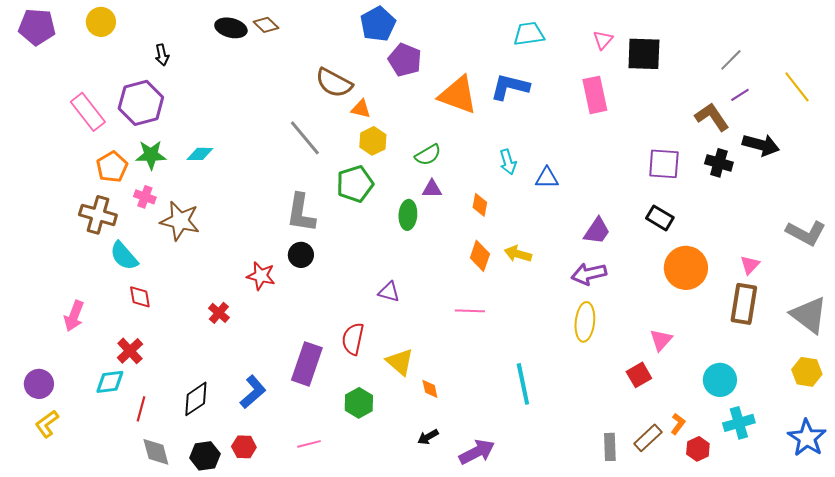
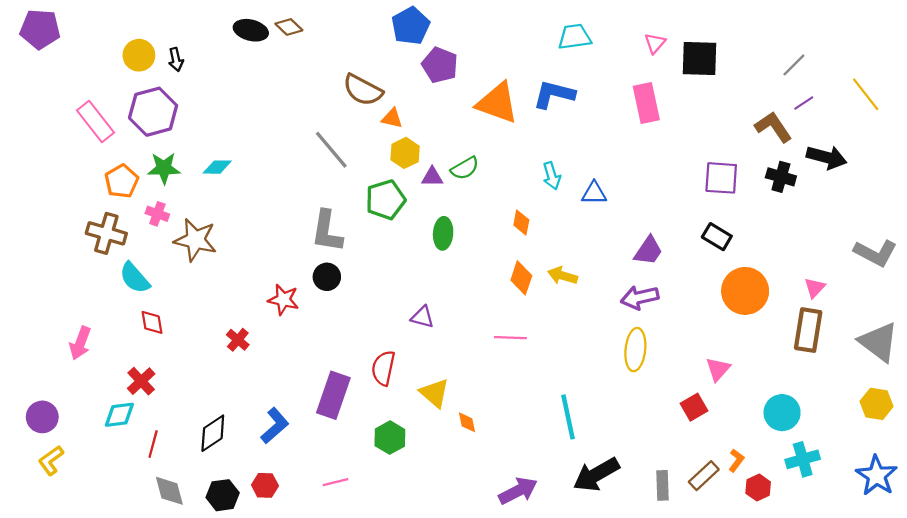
yellow circle: (101, 22) -> (139, 55), moved
purple triangle: (432, 189) -> (432, 177), moved
black arrow: (428, 437) -> (596, 475), moved, size x2.0

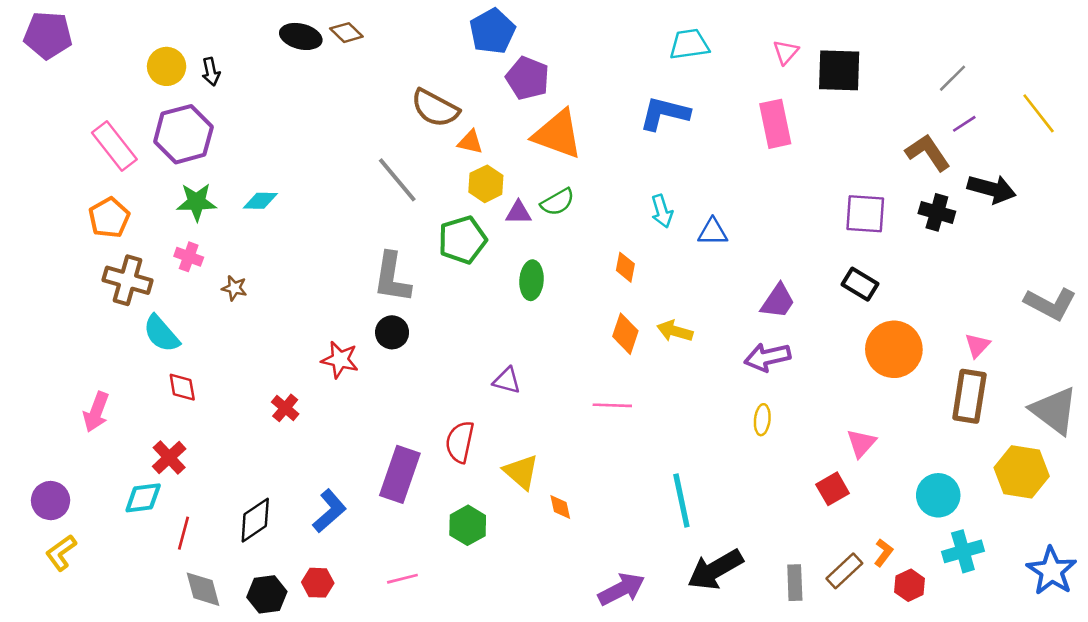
orange triangle: (497, 103) -> (558, 134), moved
orange pentagon: (122, 181) -> (109, 218), moved
brown star: (195, 240) -> (234, 288), size x0.5
yellow ellipse: (635, 350) -> (762, 420), size x0.6
yellow hexagon: (877, 404) -> (1022, 472), moved, size x1.4

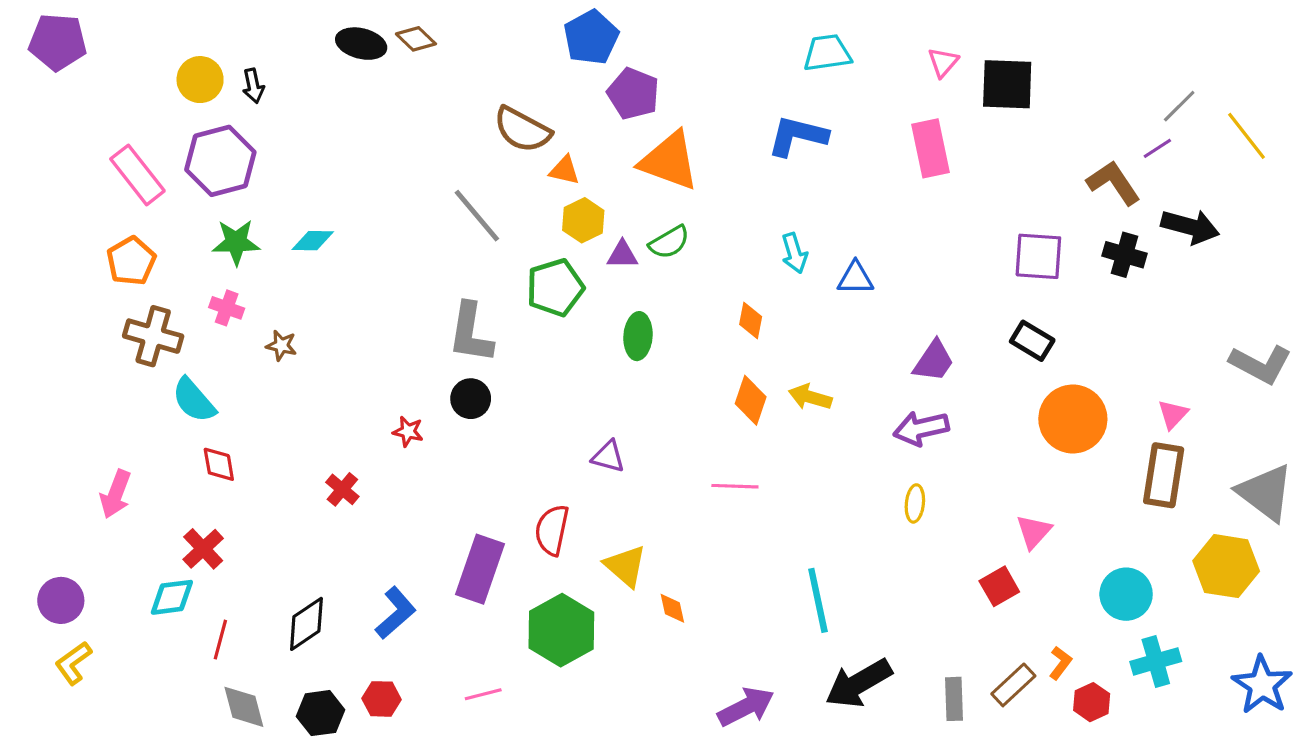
gray line: (953, 78) -> (1179, 106), moved
red star: (340, 360) -> (408, 431), size x0.7
green hexagon: (468, 525) -> (561, 630), size x1.5

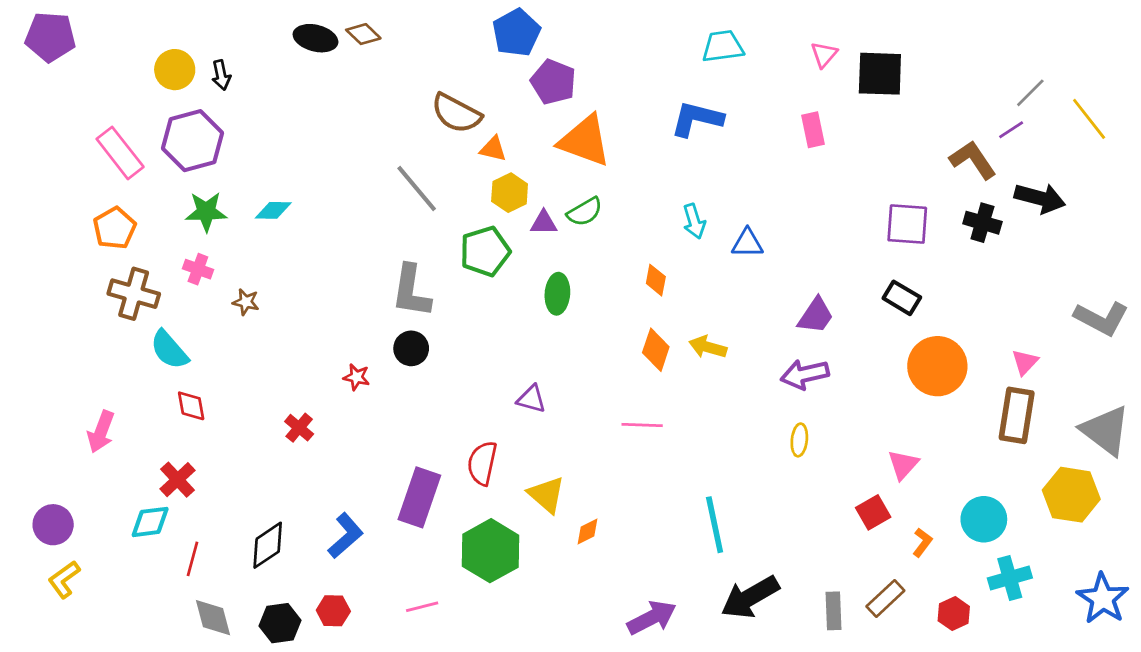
pink rectangle: (931, 148) -> (813, 130), size x0.7
orange diamond: (672, 608) -> (587, 532), turned 76
orange L-shape: (1060, 663) -> (922, 542), moved

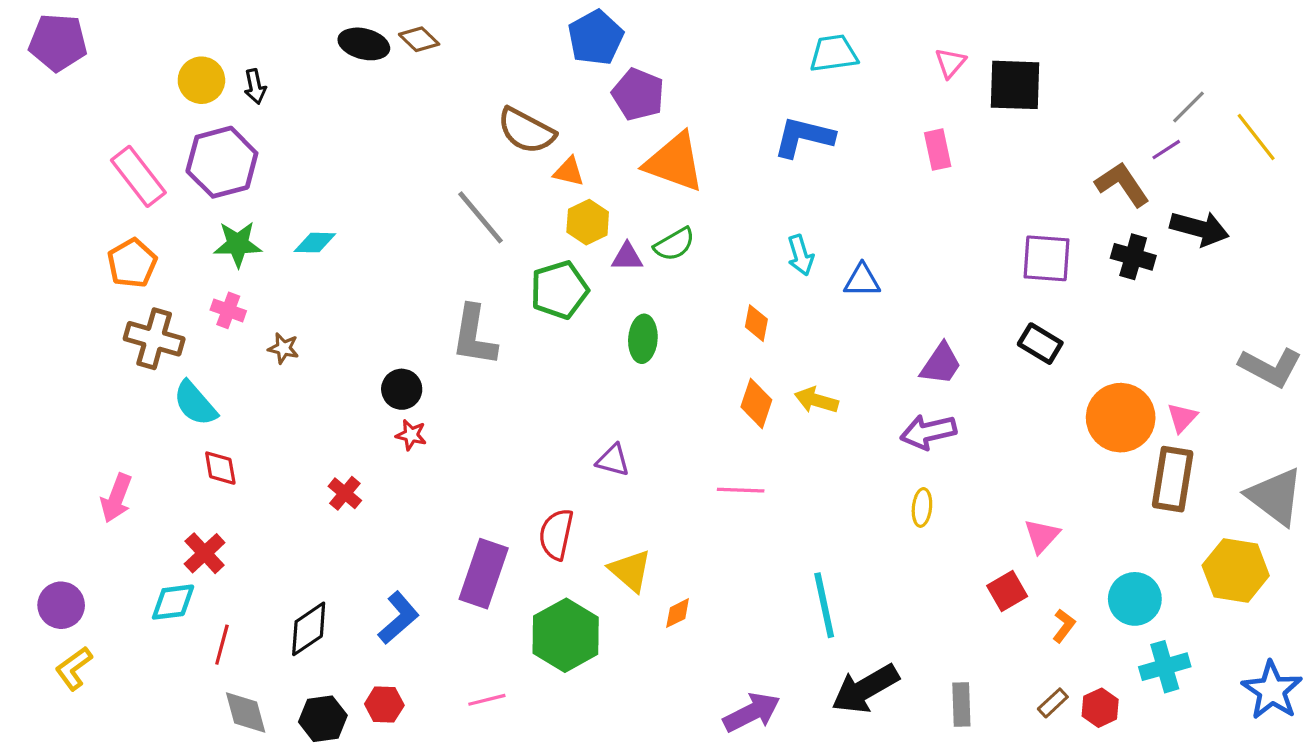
black circle: (411, 348) -> (402, 389), moved
orange circle: (937, 366) -> (1121, 418), moved
brown rectangle: (885, 599) -> (1053, 703), moved, size x0.7

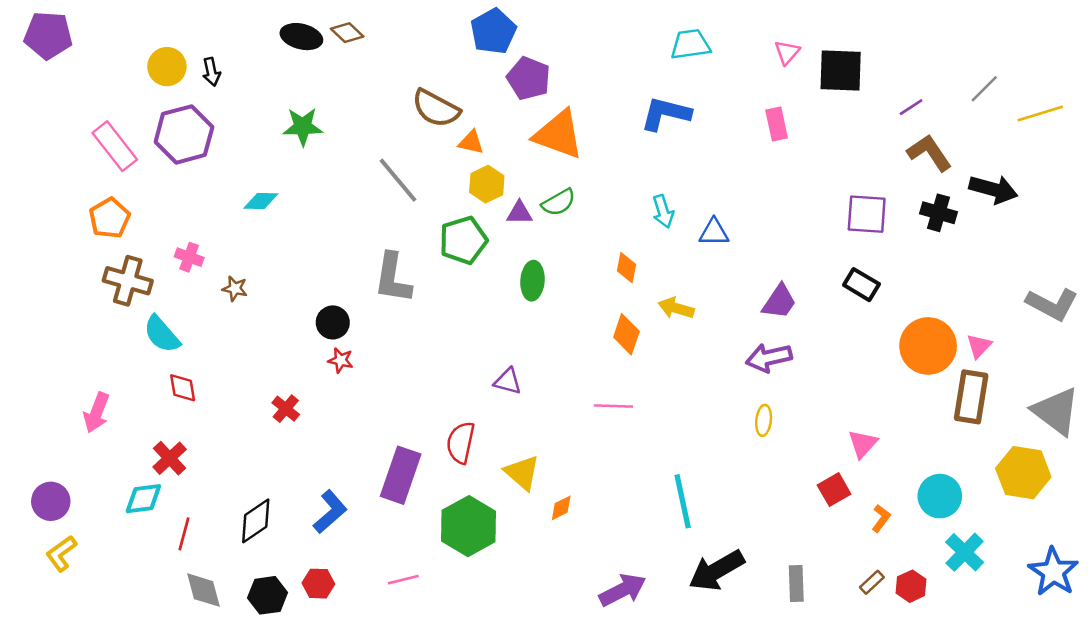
yellow line: (1256, 137) -> (1040, 114), turned -69
purple line: (1166, 150) -> (911, 107), moved
green star: (238, 244) -> (303, 127), moved
yellow arrow: (816, 400) -> (676, 308), moved
cyan cross: (1165, 667) -> (965, 552), turned -30

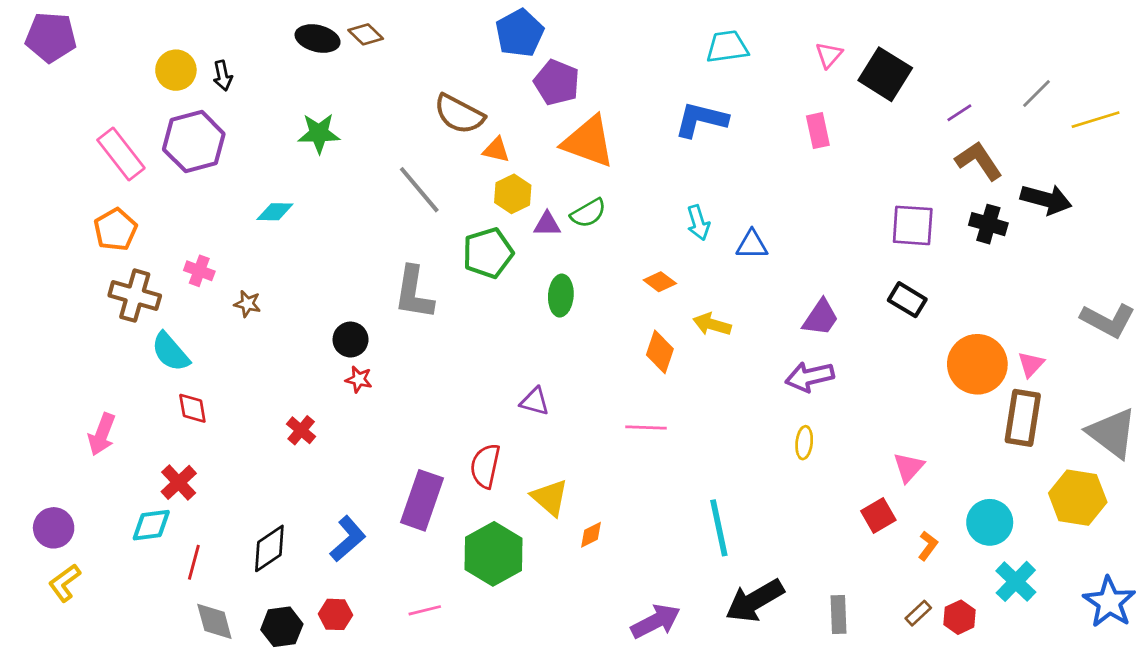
black square: (841, 70) -> (885, 74), turned 30
orange diamond: (626, 268) -> (660, 282), turned -64

